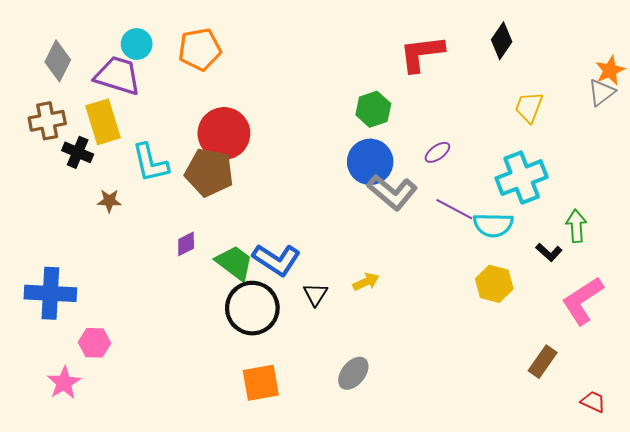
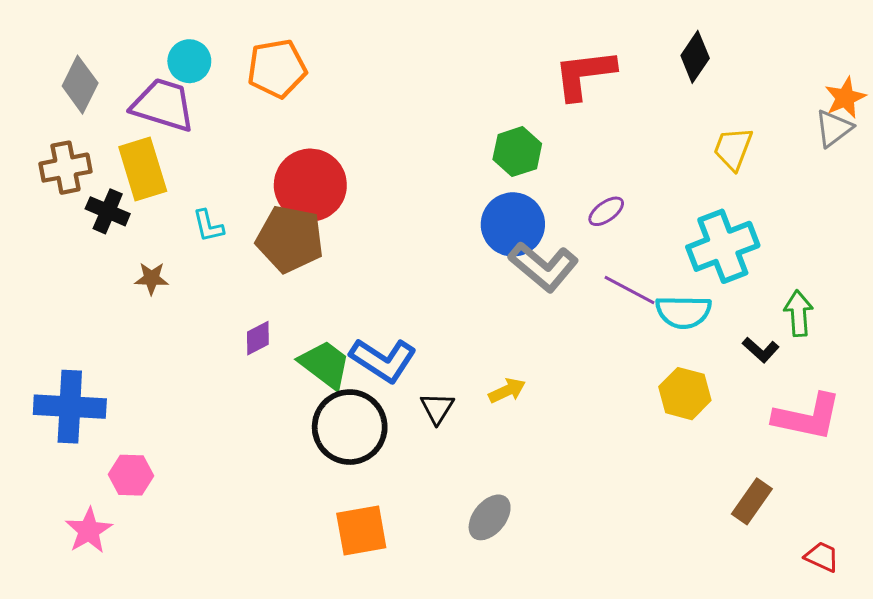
cyan L-shape: (150, 163) -> (208, 226), size x0.6
pink L-shape: (583, 301) -> (807, 417), turned -135

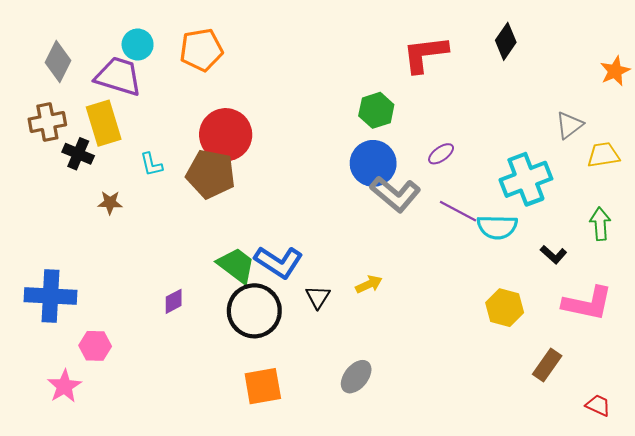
gray triangle: (834, 128) -> (569, 125), moved
yellow trapezoid: (733, 149) -> (603, 155), moved, turned 60
green arrow: (799, 313) -> (600, 224), moved
purple diamond: (258, 338) -> (174, 301), moved
yellow hexagon: (685, 394) -> (505, 308), moved

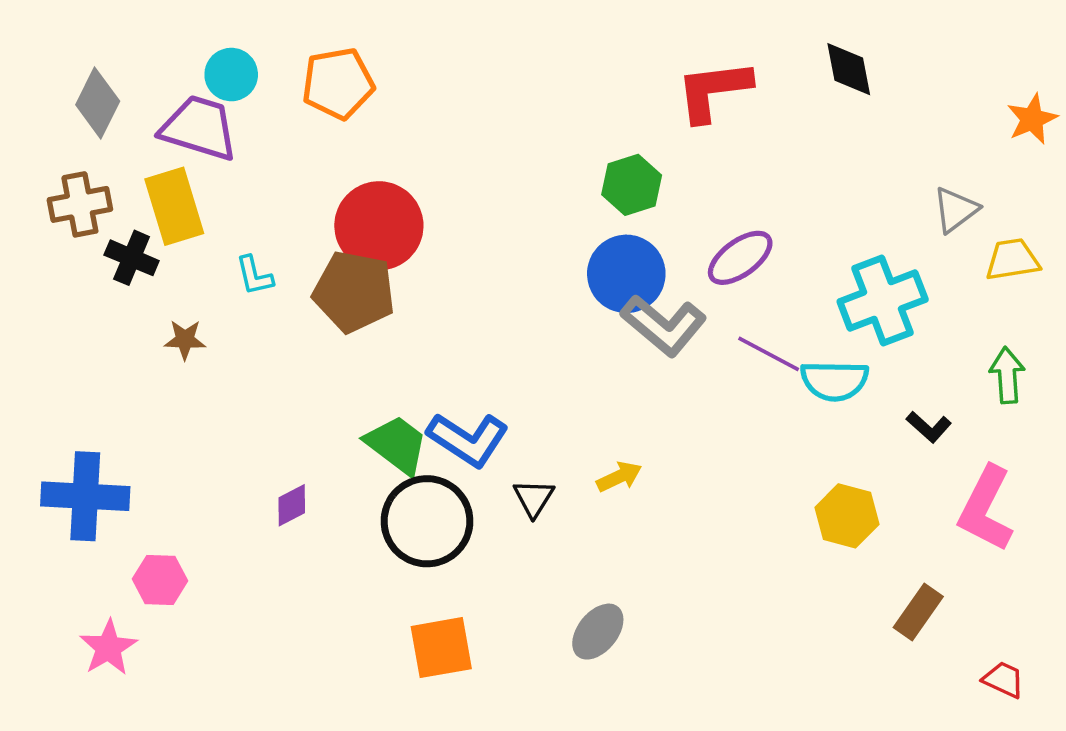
black diamond: (506, 41) -> (849, 69), turned -45
purple ellipse: (441, 154) -> (740, 258), size x1.5
pink L-shape: (587, 303) -> (986, 509), turned 105

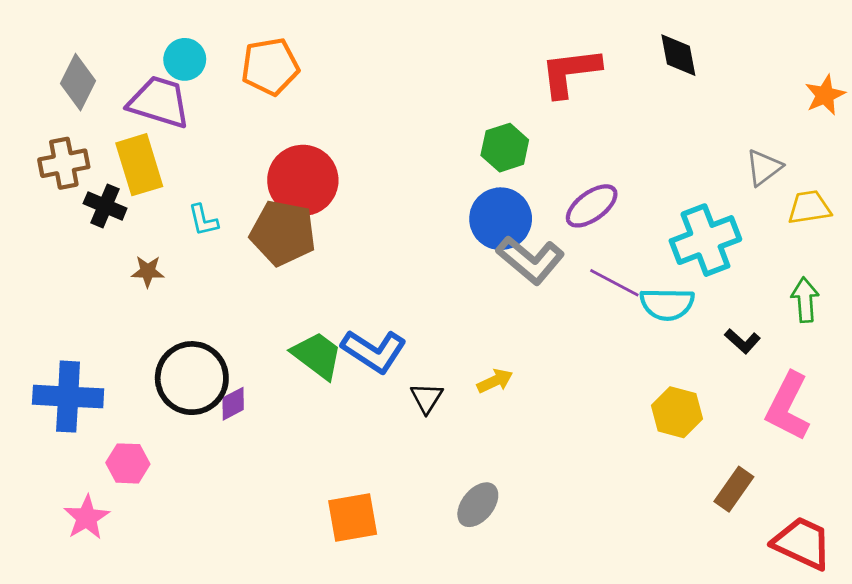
black circle: (427, 521) -> (192, 378), moved
red trapezoid: (1004, 680) -> (802, 543), size x1.8

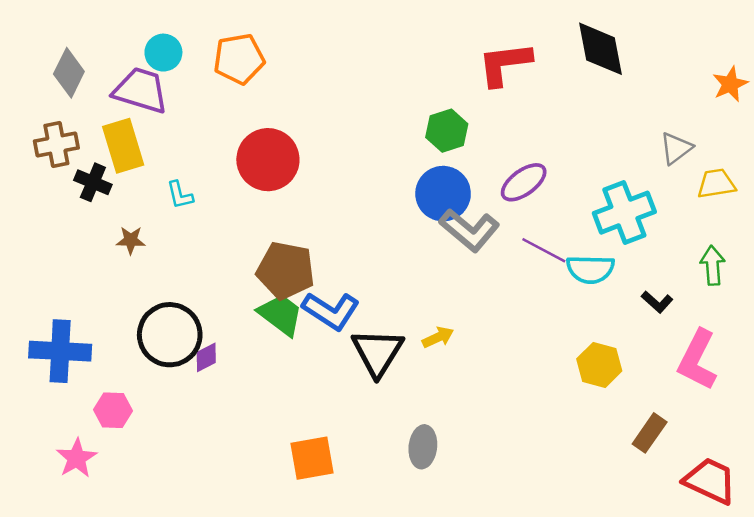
black diamond: (678, 55) -> (600, 49), size x1.4
brown pentagon: (283, 233) -> (286, 270), moved
black triangle: (427, 398) -> (378, 352), size x1.8
gray ellipse: (478, 505) -> (423, 447), turned -33

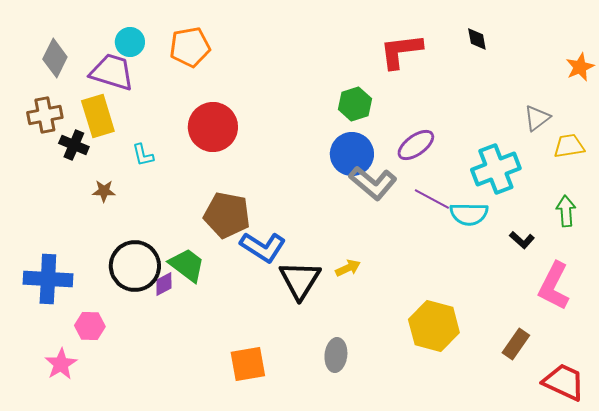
black diamond: (600, 49) -> (477, 39), size x0.5
green trapezoid: (281, 315) -> (187, 265), moved
yellow hexagon: (599, 365) -> (434, 326), moved, size x1.4

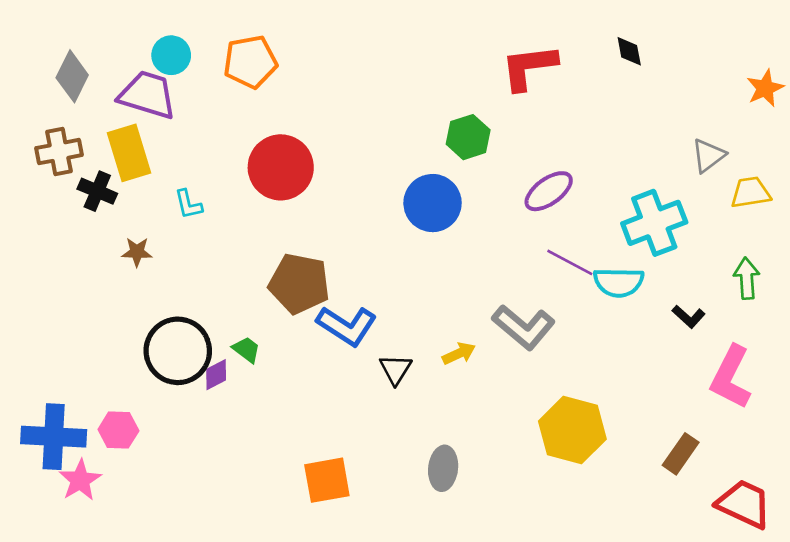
blue circle: (352, 154) -> (433, 203), moved
gray L-shape: (373, 183) -> (524, 327), moved
green trapezoid: (187, 265) -> (246, 350), size x0.6
blue cross: (48, 279) -> (54, 437), moved
black triangle: (300, 280) -> (396, 369), size x0.6

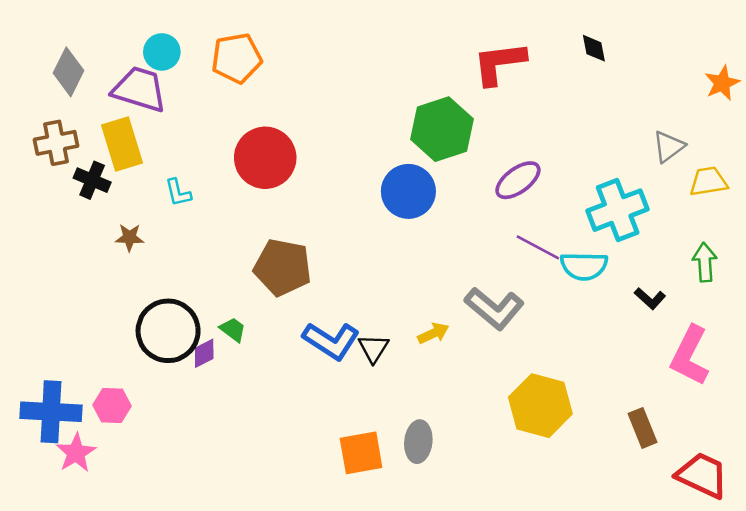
green hexagon: (468, 137) -> (442, 129), size x1.5
blue L-shape: (347, 326) -> (331, 341), moved
brown rectangle: (681, 454) -> (642, 428), turned -57
orange square: (327, 480) -> (361, 453), moved

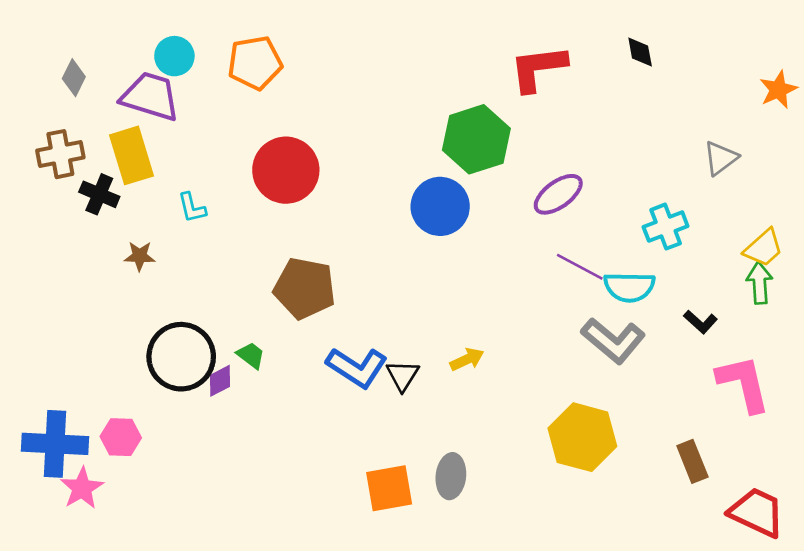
gray diamond: (68, 72) -> (74, 78), size x0.7
yellow trapezoid: (708, 181) -> (764, 248), moved, turned 147
cyan cross: (618, 210) -> (666, 227), size x0.7
gray L-shape: (494, 308) -> (613, 341), moved
pink L-shape: (690, 356) -> (743, 384), turned 140

